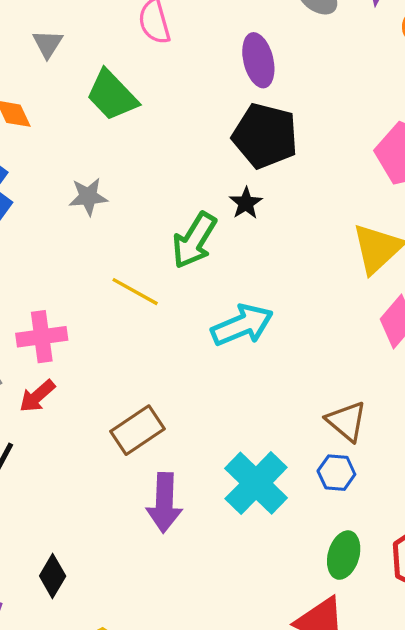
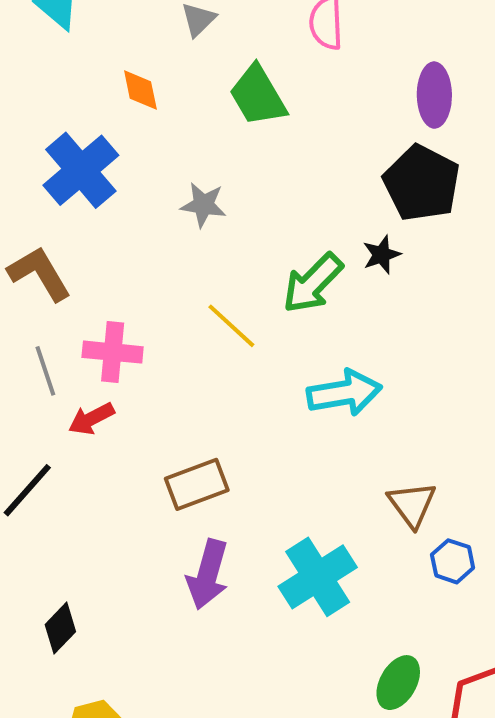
brown triangle: (347, 421) -> (412, 504), moved
blue hexagon: (336, 473) -> (453, 561), moved

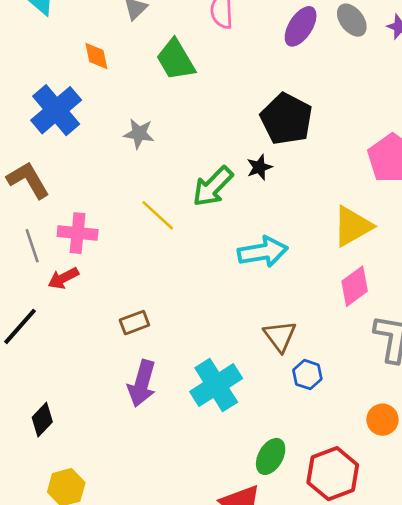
purple ellipse: (434, 95) -> (301, 26), moved, turned 33
cyan arrow: (344, 393) -> (263, 252), moved
brown rectangle: (197, 484) -> (134, 323), size x0.7

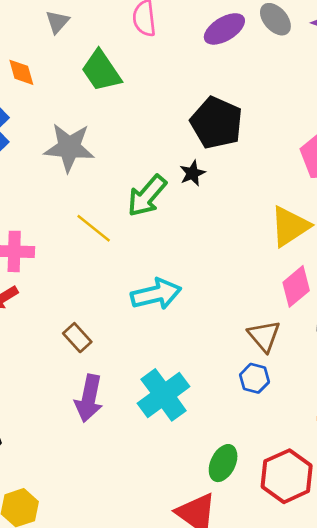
purple ellipse: (301, 26) -> (224, 29), turned 30
gray star: (139, 134) -> (69, 147), size x1.6
cyan arrow: (263, 252) -> (156, 294), moved
brown rectangle: (134, 323) -> (77, 338), turned 72
brown triangle: (280, 336) -> (264, 336), moved

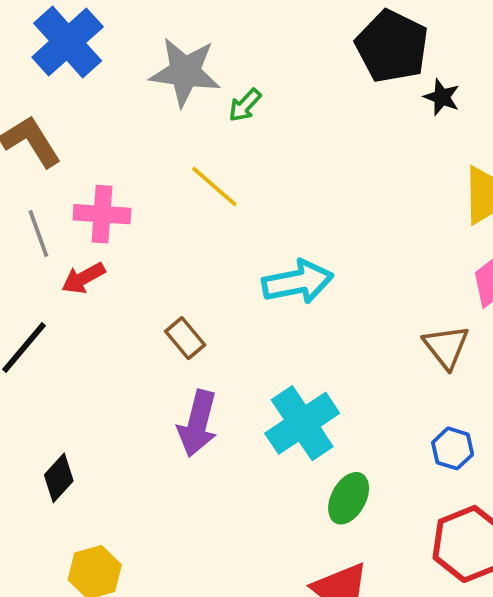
black star: (192, 173) -> (442, 97), moved, turned -30
green arrow: (147, 196) -> (245, 105), moved, size x0.6
blue hexagon: (254, 378) -> (453, 448), moved
green ellipse: (223, 463) -> (349, 498), moved

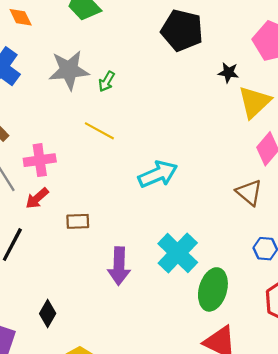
black star: (442, 97) -> (228, 72), moved
brown rectangle: (185, 338) -> (78, 221), moved, turned -40
green ellipse: (349, 498) -> (213, 289), size x1.4

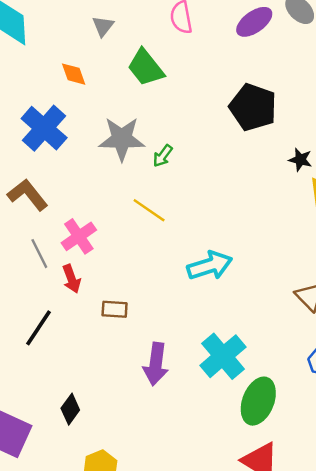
pink cross: (40, 160) -> (79, 236), turned -32
red arrow: (37, 198) -> (72, 279), turned -75

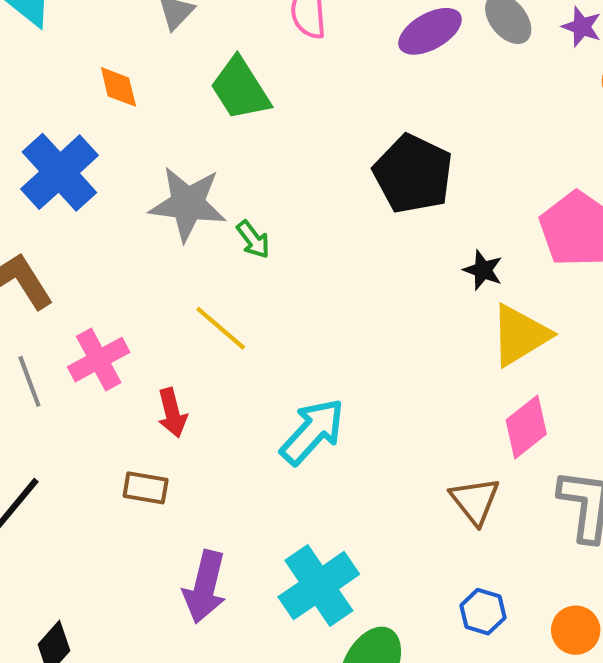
green arrow: (163, 156) -> (253, 239), turned -80
cyan arrow: (210, 266) -> (312, 432), turned -36
red arrow: (72, 279) -> (172, 413), moved

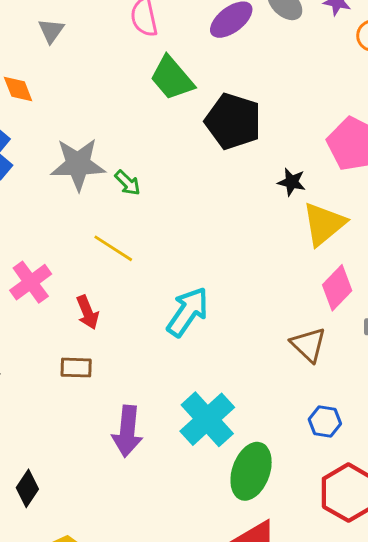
green trapezoid: (240, 89) -> (172, 78), moved

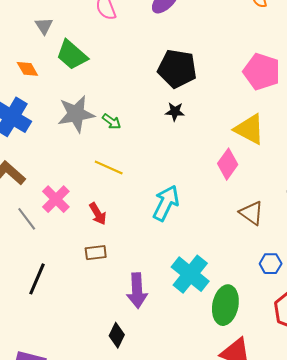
green trapezoid: (172, 78) -> (72, 55), moved
black star: (292, 182) -> (175, 112), moved
yellow triangle: (324, 224) -> (249, 129), turned -44
pink diamond: (337, 288) -> (228, 164), moved
black diamond: (27, 488) -> (117, 335), moved

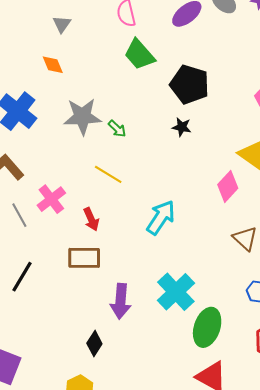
green trapezoid: (72, 55) -> (139, 54), moved
orange diamond: (27, 69) -> (53, 65), moved
brown rectangle: (96, 253) -> (84, 258), size x1.5

